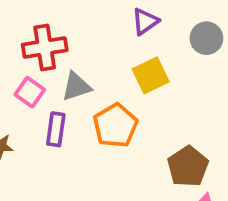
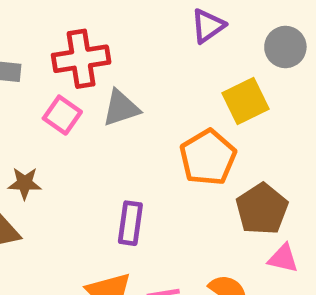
yellow square: (151, 75) -> (245, 101), moved
orange pentagon: (115, 126) -> (208, 157), moved
purple rectangle: (56, 129) -> (130, 223), moved

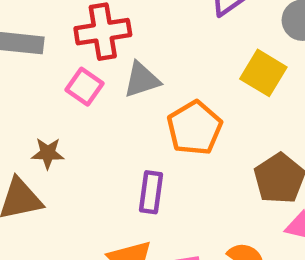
yellow square: (245, 101) -> (263, 73), turned -33
orange pentagon: (208, 157) -> (195, 128), moved

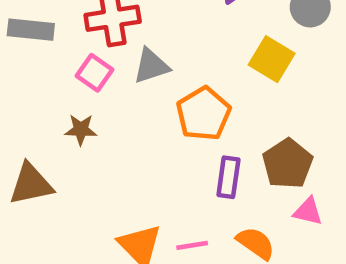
brown star: (48, 153) -> (81, 130), moved
purple rectangle: (151, 192) -> (228, 177), moved

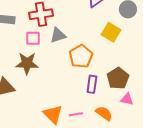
pink square: (94, 73) -> (33, 38), turned -35
brown star: (81, 130) -> (27, 63), size x1.6

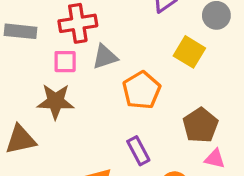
purple rectangle: (92, 84) -> (138, 151), moved, turned -36

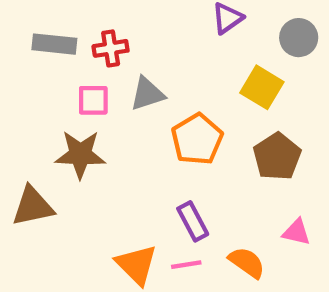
red cross: (78, 23) -> (111, 48), size x0.7
gray rectangle: (20, 31) -> (54, 44), moved
brown pentagon: (200, 125) -> (277, 157), moved

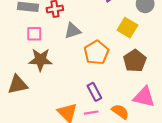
pink square: (93, 100) -> (34, 34), moved
pink triangle: (297, 232) -> (144, 97), size x1.6

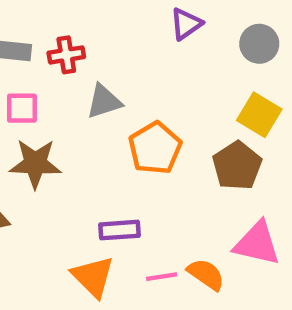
yellow square: (127, 28) -> (259, 115), moved
purple rectangle: (94, 92) -> (120, 230), moved, turned -66
pink line: (91, 113) -> (162, 277), moved

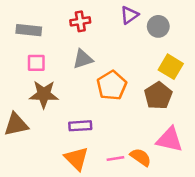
gray circle: (259, 44) -> (158, 26), moved
red cross: (66, 55) -> (80, 21), moved
purple rectangle: (120, 230) -> (80, 126), moved

